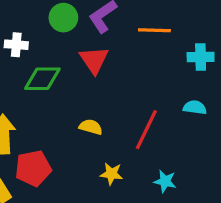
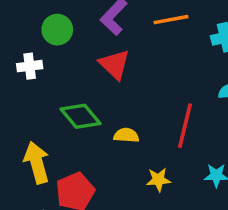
green circle: (63, 18) -> (57, 30), moved
green diamond: (42, 79) -> (81, 116), moved, turned 63

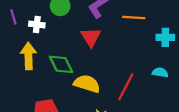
yellow semicircle: (126, 135) -> (87, 84), size x1.6
yellow arrow: (37, 163) -> (28, 56), moved

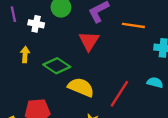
yellow arrow: (28, 56) -> (25, 54), size x0.6
green diamond: (61, 64) -> (57, 66), turned -35

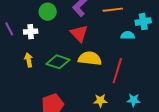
cyan semicircle: (155, 82) -> (128, 35), moved
yellow semicircle: (81, 87) -> (90, 58), moved

